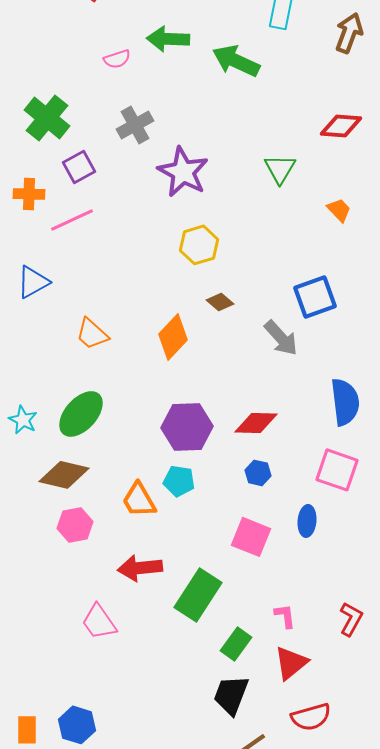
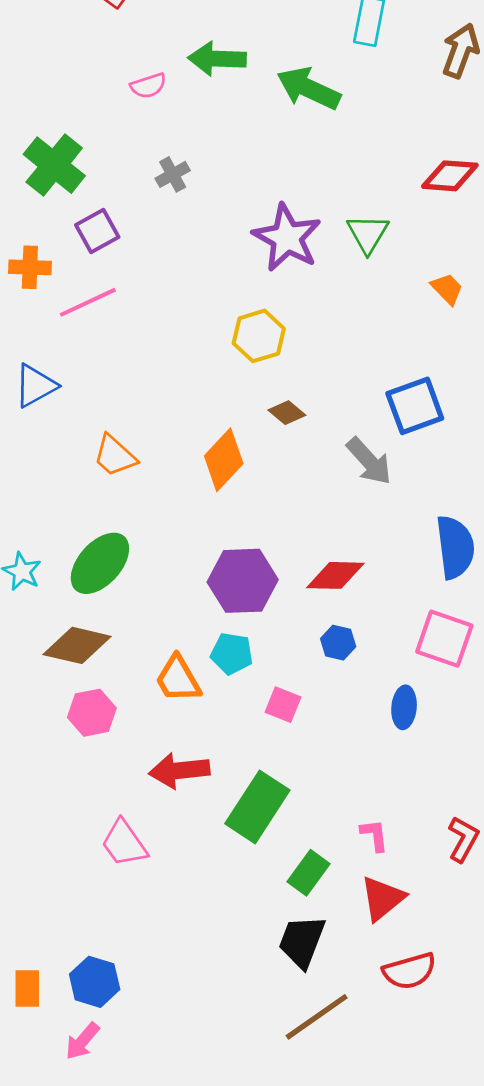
gray cross: (135, 125) -> (173, 174), size x0.7
purple star: (183, 172) -> (287, 238), moved
pink square: (251, 537) -> (283, 705), moved, size x0.7

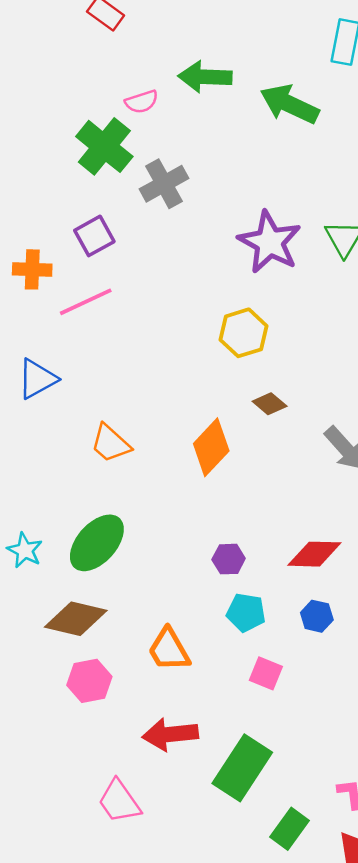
green cross: (54, 165) -> (104, 146), moved
gray cross: (173, 174) -> (164, 184), size x1.5
purple hexagon: (243, 581) -> (229, 559), size x0.5
cyan pentagon: (232, 653) -> (246, 612), moved

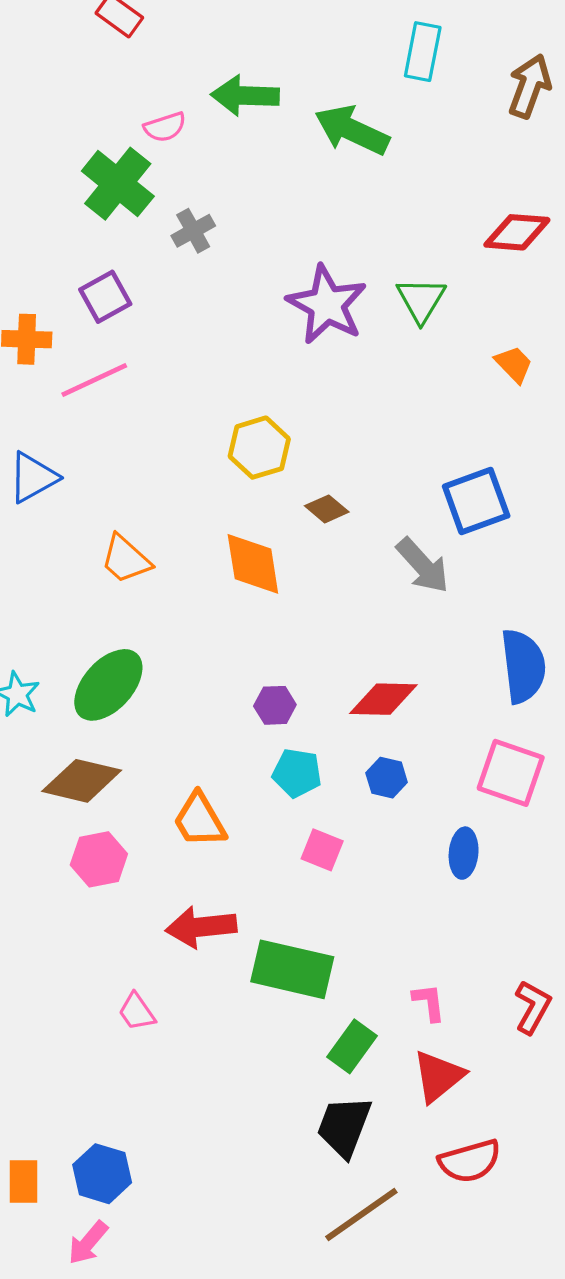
gray cross: (164, 184) -> (193, 231), size x0.7
yellow hexagon: (244, 333) -> (259, 448), moved
orange diamond: (211, 447) -> (253, 564), turned -52
green rectangle: (242, 768) -> (292, 969), turned 70
pink trapezoid: (119, 801) -> (137, 1012), size x0.7

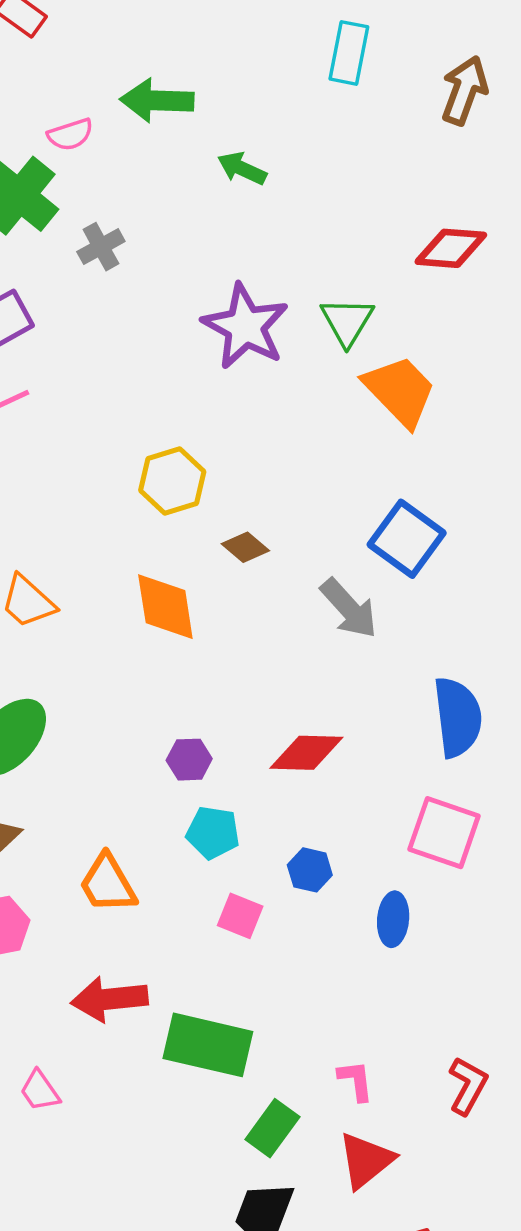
green arrow: (352, 130) -> (242, 168), moved, size x0.6
orange trapezoid: (514, 364) -> (400, 391), moved, size x1.8
blue square: (476, 501) -> (407, 539), turned -34
blue hexagon: (387, 778) -> (310, 870), moved

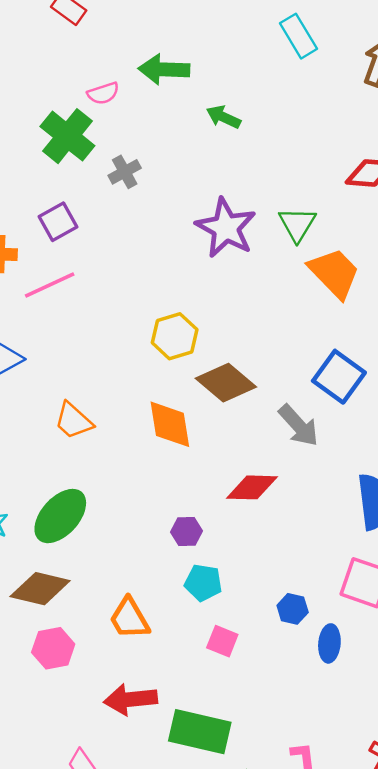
cyan rectangle: (349, 53) -> (299, 36), turned -42
brown diamond: (245, 547) -> (226, 383), size x1.8
red diamond: (306, 753) -> (252, 487), moved
blue hexagon: (310, 870) -> (293, 609), moved

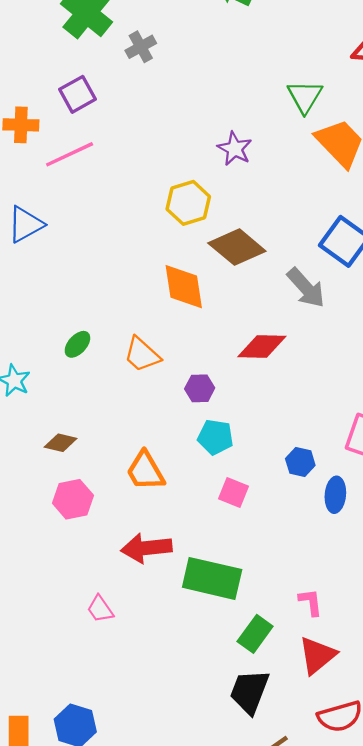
purple star: (226, 228) -> (235, 149), moved, size x0.6
orange trapezoid: (73, 421) -> (142, 354), moved
green ellipse: (60, 516) -> (77, 344), moved, size x0.5
brown diamond: (40, 589) -> (61, 443), size x0.6

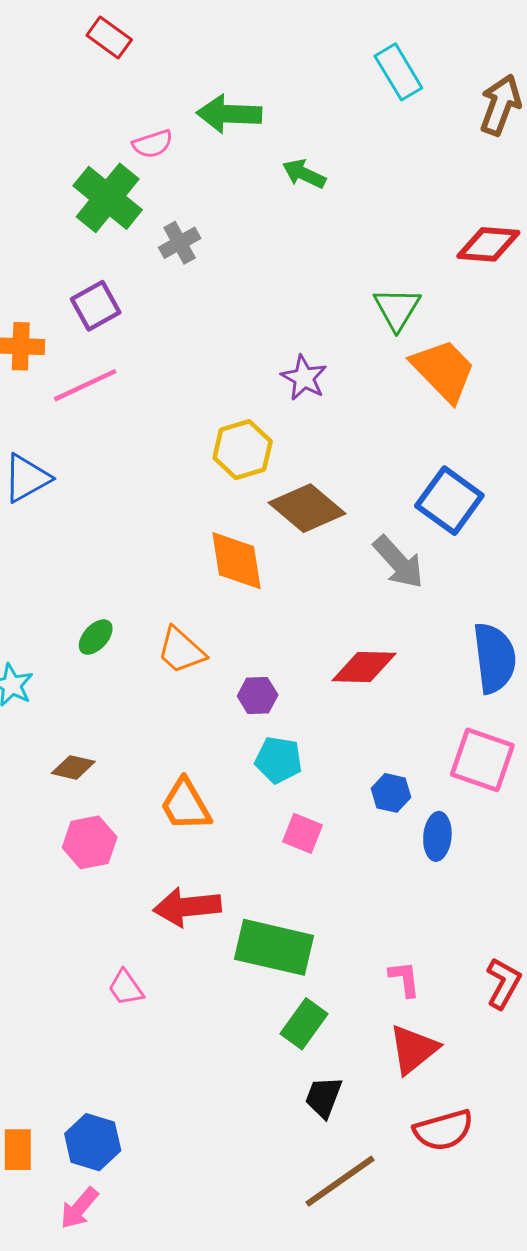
red diamond: (262, 347) -> (364, 667), moved
green rectangle: (255, 634) -> (304, 1024), moved
black trapezoid: (249, 692) -> (324, 1097), size x0.7

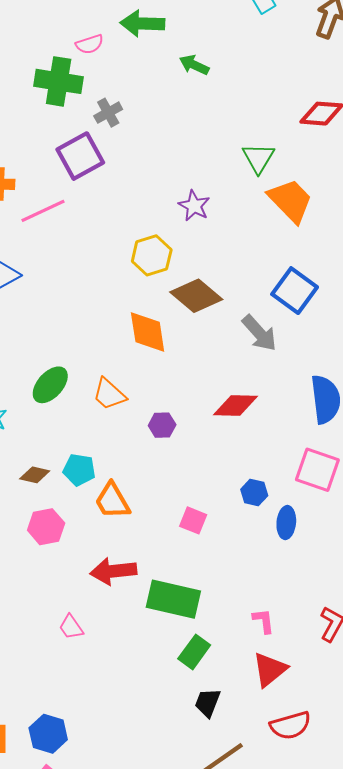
green cross: (108, 198) -> (59, 81), turned -30
purple square: (96, 306) -> (80, 156), moved, size x1.4
green ellipse: (96, 637) -> (50, 385), size x1.5
cyan pentagon: (279, 760) -> (79, 470), moved

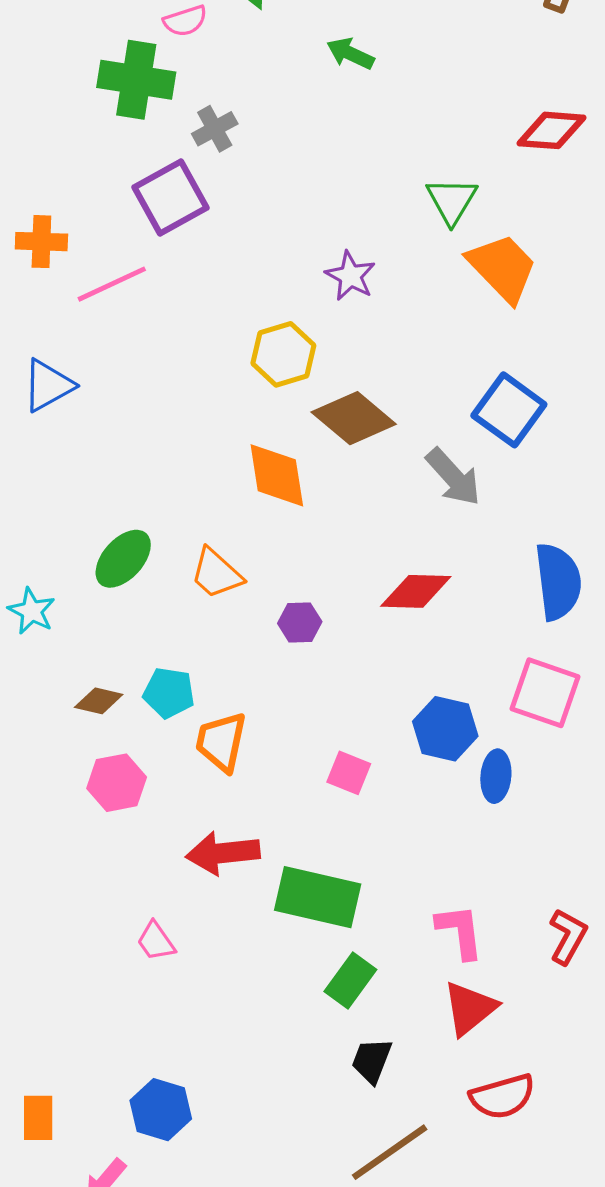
blue hexagon: (254, 492) -> (445, 729), size x1.5
orange trapezoid: (112, 501) -> (221, 742), turned 42
pink L-shape: (264, 621) -> (460, 931), size x1.4
blue hexagon: (48, 734) -> (161, 1110), moved

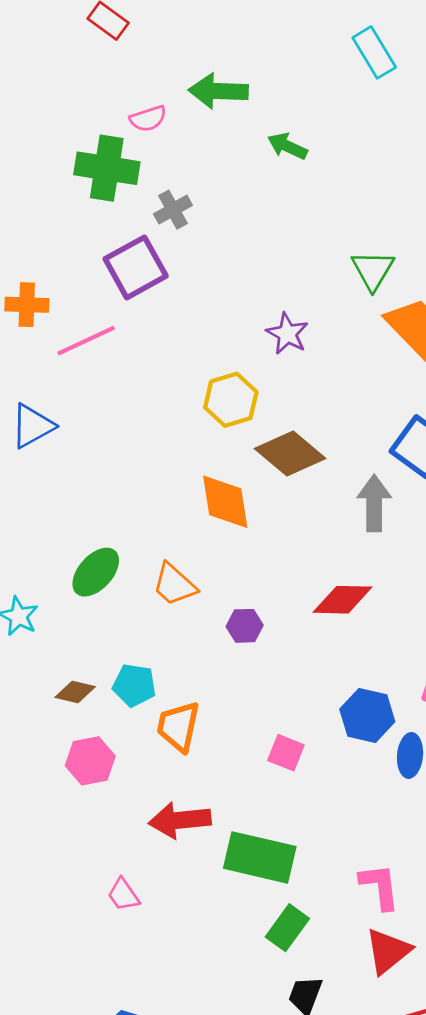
gray arrow: (453, 477) -> (374, 503), turned -138

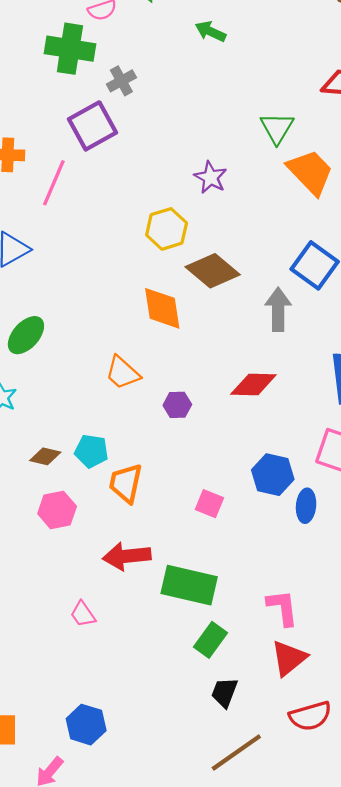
pink line: (86, 341) -> (54, 183), turned -42
green ellipse: (96, 572) -> (26, 335), moved

